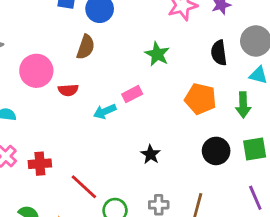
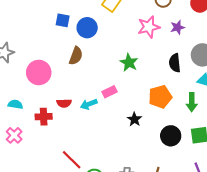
red semicircle: (68, 90) -> (64, 103), moved
orange pentagon: (200, 99) -> (160, 97), turned -30
black star: (151, 154) -> (134, 119), moved
red cross: (40, 164) -> (44, 117), moved

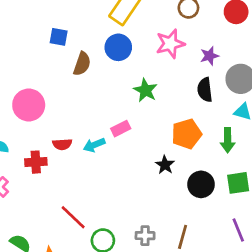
purple star: (178, 27) -> (209, 56), moved
blue circle: (87, 28) -> (118, 47), moved
brown semicircle: (76, 56) -> (82, 64), moved
black star: (134, 119) -> (165, 165), moved

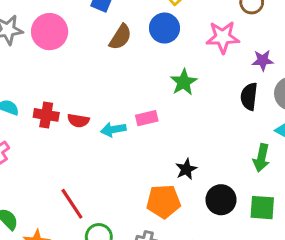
pink circle: (29, 105) -> (50, 32), moved
orange pentagon: (187, 134) -> (164, 201), moved
red cross: (36, 162) -> (46, 115), moved

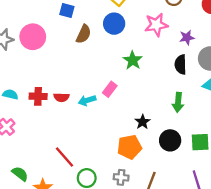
pink rectangle: (147, 118) -> (110, 89), turned -32
green arrow: (261, 158) -> (178, 102), moved

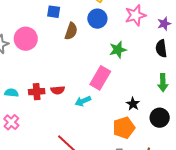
green star: (133, 60) -> (118, 50), turned 30
pink rectangle: (110, 89) -> (100, 78), size x1.6
cyan arrow: (87, 100) -> (83, 101), moved

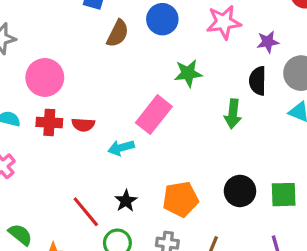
pink circle: (26, 39) -> (45, 77), moved
green arrow: (163, 83) -> (233, 114), moved
black star: (133, 104) -> (126, 201), moved

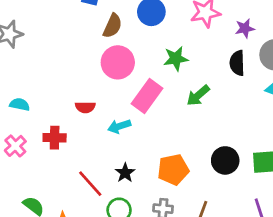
pink circle: (45, 77) -> (118, 62), moved
green arrow: (233, 114) -> (198, 95), moved, turned 45
red cross: (49, 122) -> (55, 138), moved

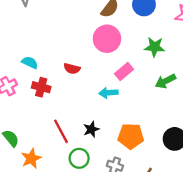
pink rectangle: (147, 96) -> (124, 72), size x0.7
cyan semicircle: (20, 104) -> (30, 62), moved
cyan arrow: (119, 126) -> (108, 93), moved

